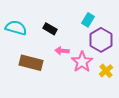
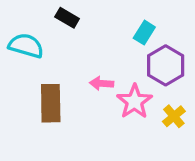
black rectangle: (50, 29) -> (67, 18), moved
brown rectangle: (31, 63) -> (51, 103), turned 75

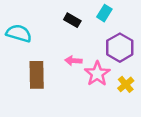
black rectangle: (67, 18) -> (72, 20), moved
cyan rectangle: (144, 33) -> (104, 13), moved

